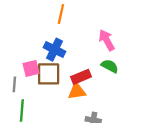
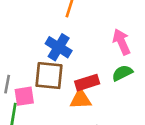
green semicircle: (110, 66) -> (122, 73), turned -60
pink square: (31, 68) -> (24, 96), moved

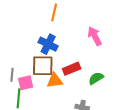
green semicircle: (122, 73) -> (96, 78), moved
orange triangle: (81, 99) -> (55, 81), moved

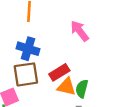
green semicircle: (96, 78) -> (82, 89), moved, turned -35
orange triangle: (55, 81) -> (67, 87), moved, turned 30

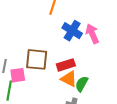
blue cross: (28, 49) -> (72, 31), moved

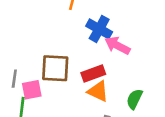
pink arrow: (92, 34) -> (117, 45), moved, turned -36
green semicircle: (82, 84) -> (134, 99), moved

